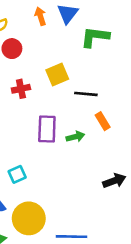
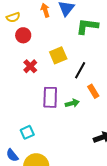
red cross: (21, 89) -> (30, 66), turned -32
black line: (86, 94) -> (80, 70), turned -66

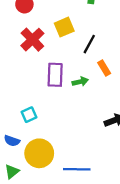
red cross: (30, 66) -> (32, 40), size x1.5
blue semicircle: (12, 155) -> (12, 141), turned -32

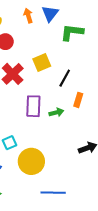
orange rectangle: (104, 68) -> (78, 100), turned 48
yellow circle: (39, 153) -> (31, 161), moved

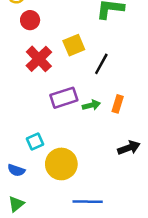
orange rectangle: (78, 100) -> (118, 104), moved
purple rectangle: (33, 106) -> (64, 98), turned 70

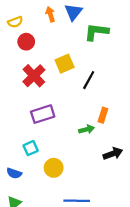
purple rectangle: (64, 98) -> (43, 114), moved
green arrow: (91, 105) -> (87, 129), moved
yellow circle: (61, 164) -> (54, 168), size x0.7

